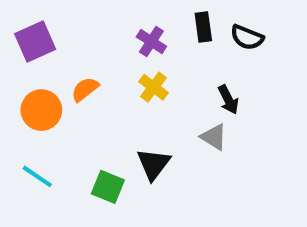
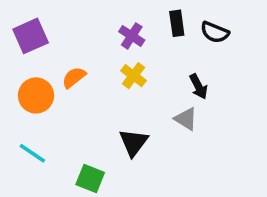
green square: (108, 187) -> (90, 179), moved

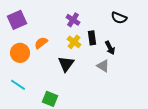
black rectangle: (177, 23) -> (92, 38), moved
black triangle: (134, 142) -> (66, 64), moved

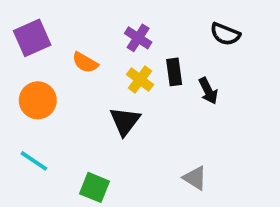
orange semicircle: (41, 43) -> (85, 62), moved, turned -112
gray triangle: (103, 66) -> (195, 178), moved

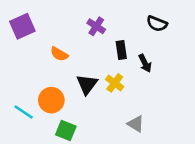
orange semicircle: (85, 62) -> (59, 54), moved
yellow cross: (140, 80) -> (115, 83), moved
orange circle: (38, 100) -> (51, 100), moved

